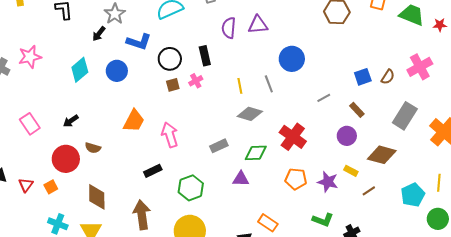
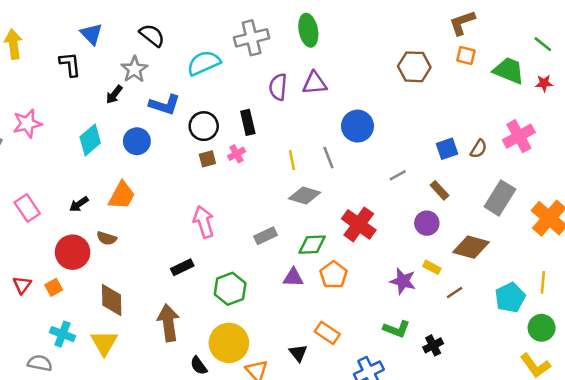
orange trapezoid: (134, 121) -> (122, 195), moved
orange pentagon: (296, 179) -> (334, 275), moved, turned 30

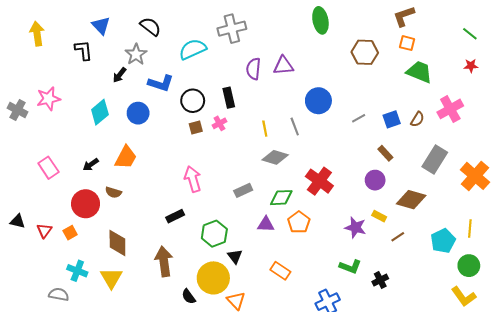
green ellipse: (308, 30) -> (320, 20), moved
green trapezoid: (509, 71) -> (419, 72), moved
gray line: (398, 175) -> (359, 118), moved
orange rectangle: (327, 333) -> (280, 271), moved
black triangle: (298, 353) -> (235, 256), moved

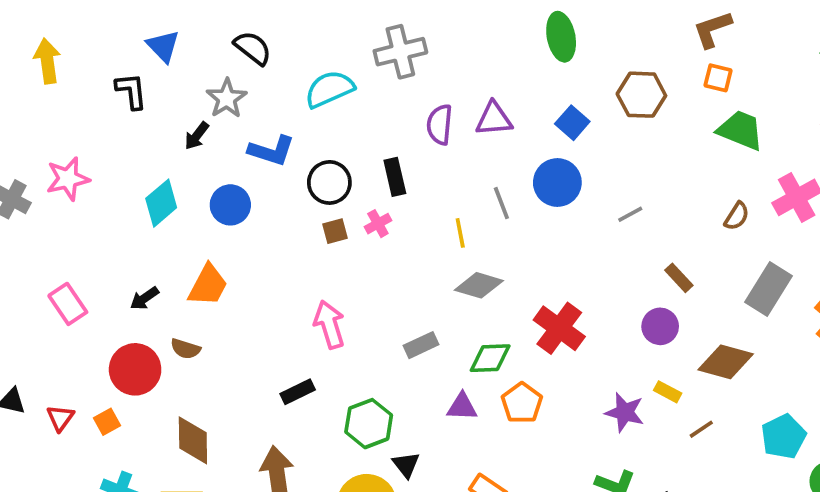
blue square: (392, 119) -> (572, 123), moved, turned -30
gray line: (295, 126) -> (501, 203), moved

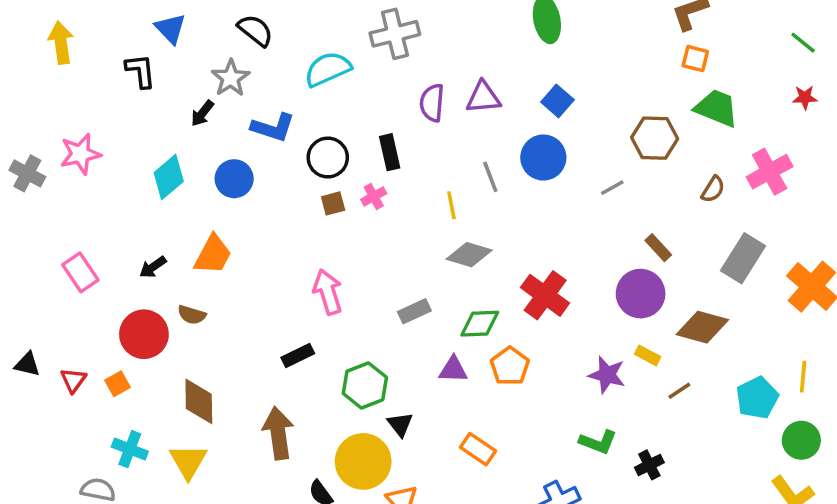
brown hexagon: (641, 95) -> (655, 138), moved
purple circle: (660, 326) -> (641, 294), size x1.4

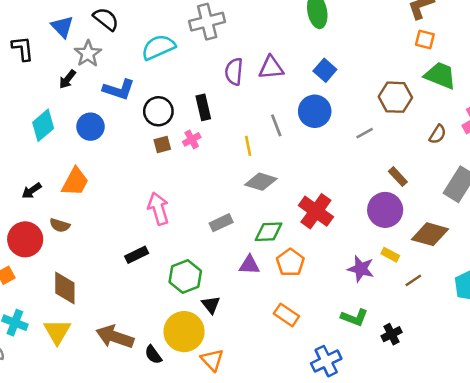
blue triangle: (170, 29) -> (62, 27), moved
brown arrow: (278, 433) -> (115, 337), moved, turned -63
orange rectangle: (478, 449) -> (286, 315), moved

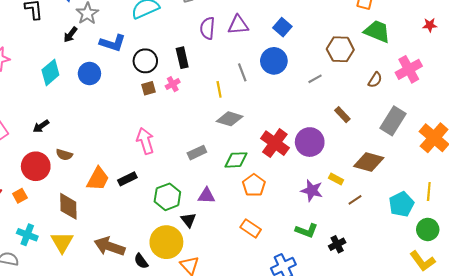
orange trapezoid: (75, 182) -> (98, 179), moved
purple circle: (385, 210) -> (310, 142), moved
purple triangle: (249, 265) -> (206, 196), moved

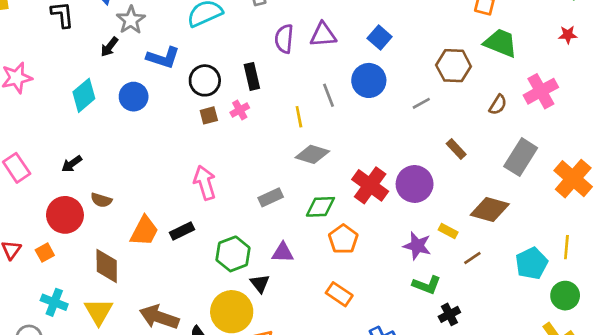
green L-shape: (307, 231) -> (427, 285), moved

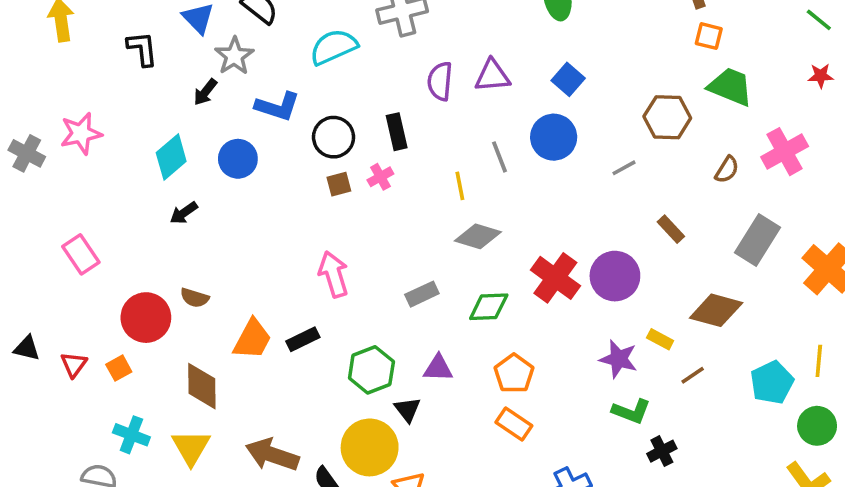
black arrow: (72, 164) -> (184, 213), moved
orange pentagon: (343, 239) -> (514, 373), moved

